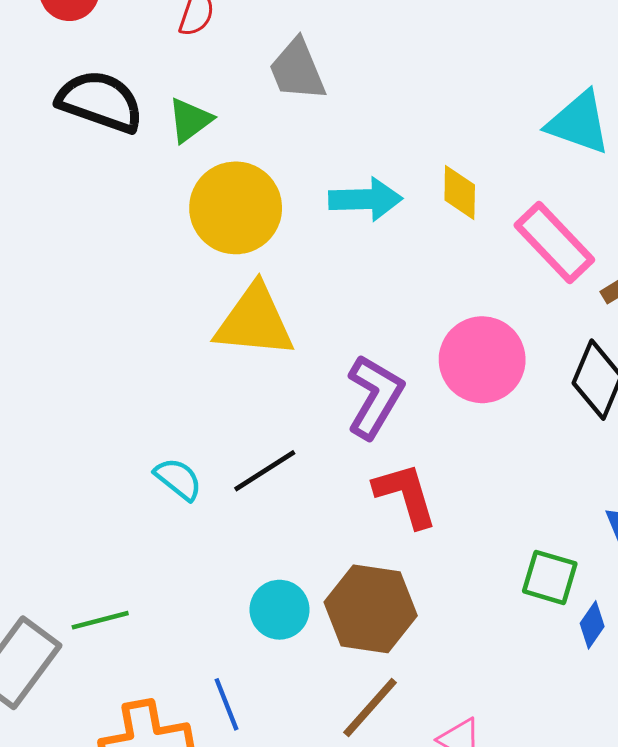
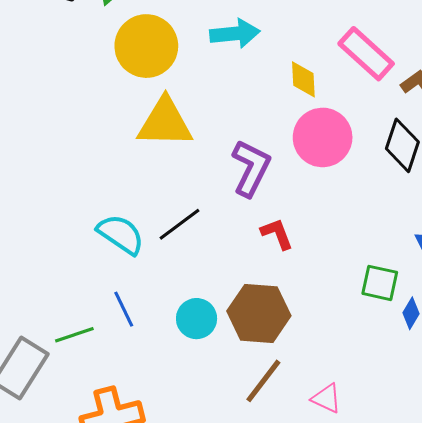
yellow diamond: (460, 192) -> (303, 79), moved
cyan semicircle: (178, 479) -> (121, 234), size x1.4
red L-shape: (406, 495) -> (277, 234), size x0.7
blue line: (226, 704) -> (124, 309), moved

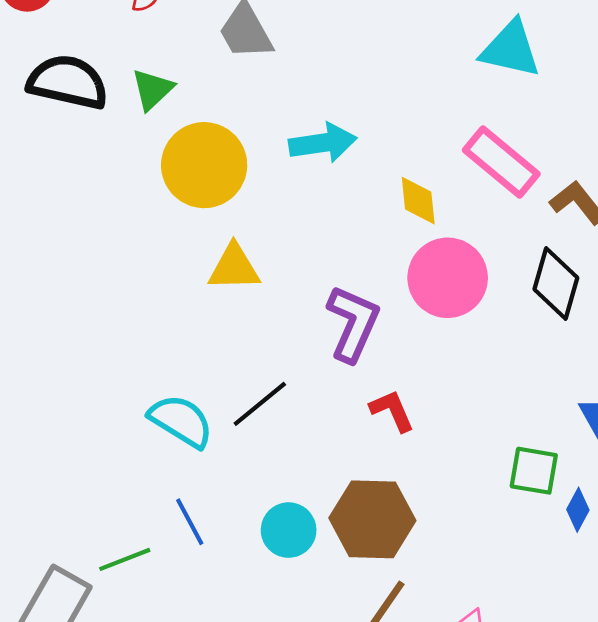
yellow triangle: (165, 123) -> (234, 267), size x0.7

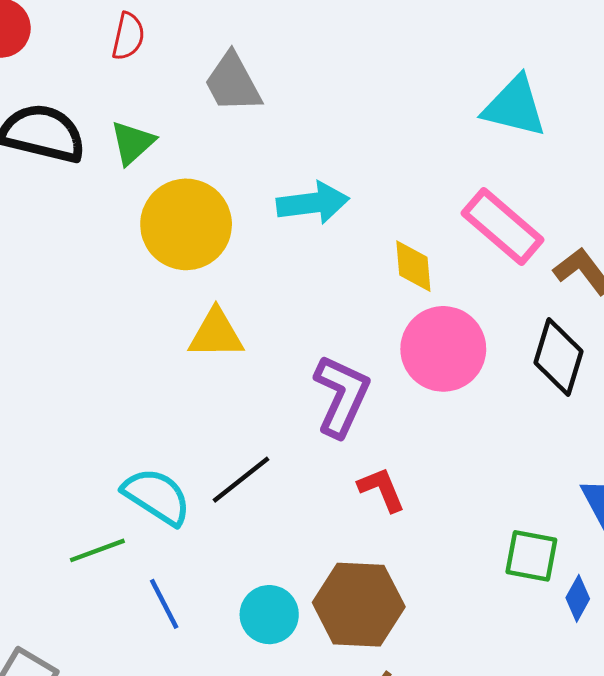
green line: (125, 559) -> (97, 550), moved

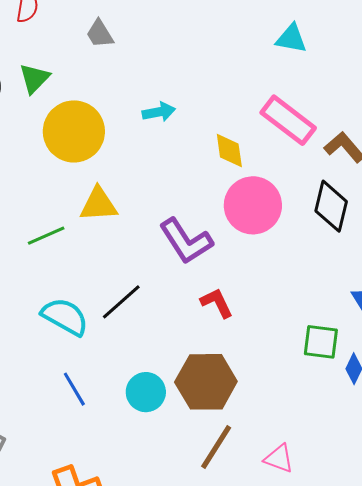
gray trapezoid: (233, 83) -> (100, 34), size x0.7
cyan triangle: (514, 106) -> (291, 39), size x0.7
cyan arrow: (313, 203) -> (159, 112), size x0.7
purple L-shape: (342, 396) -> (186, 241), turned 126
green line: (97, 550) -> (46, 236), moved

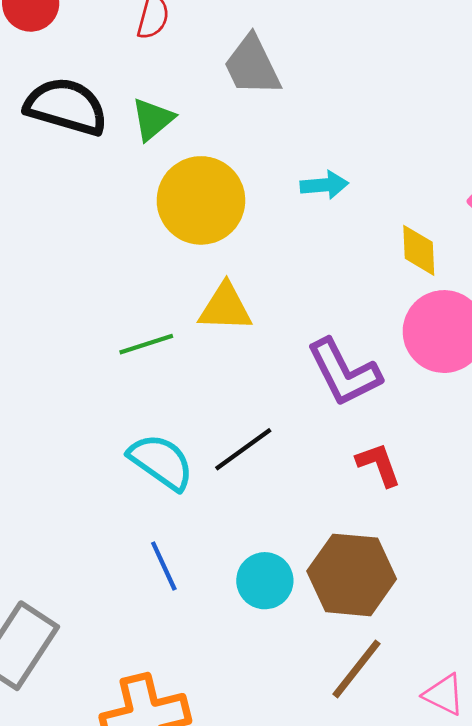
gray trapezoid: (100, 34) -> (252, 66), size x1.5

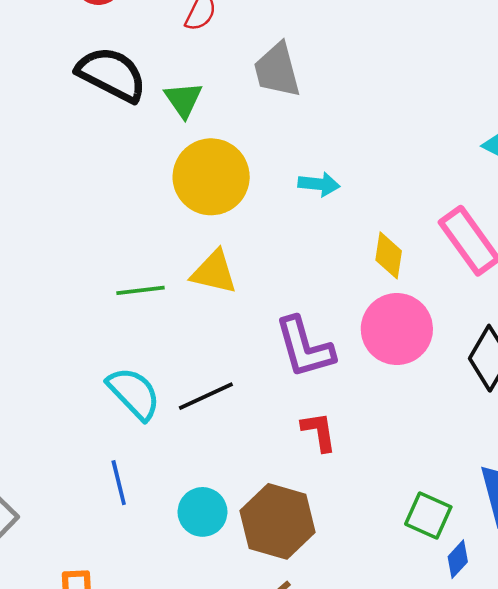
green triangle: (153, 119) -> (183, 100), turned -36

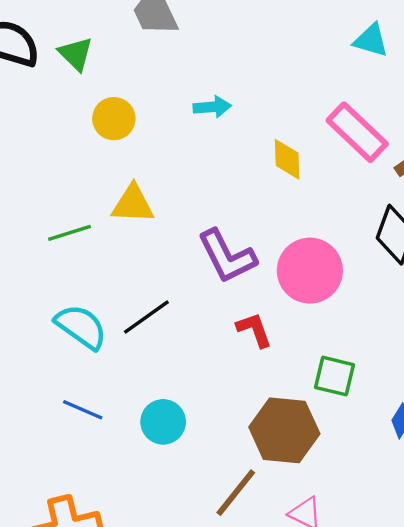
yellow circle: (211, 177) -> (114, 119), size x0.6
pink circle: (397, 329) -> (310, 271), moved
blue line: (119, 483) -> (83, 410), turned -42
green square: (428, 515) -> (335, 376), moved
brown hexagon: (278, 521) -> (284, 430), moved

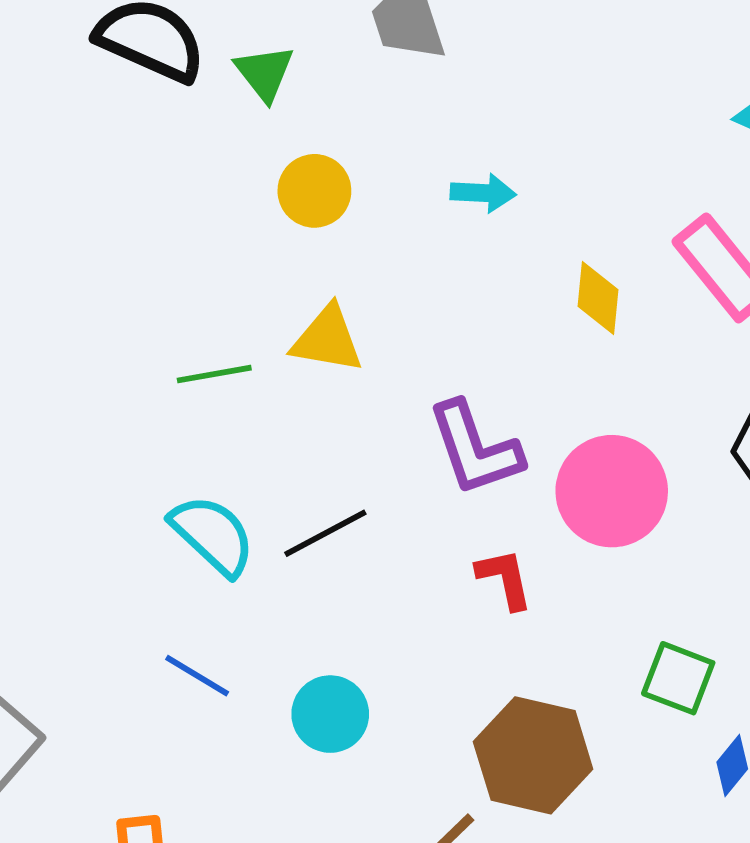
green square: (335, 376) -> (678, 678), moved

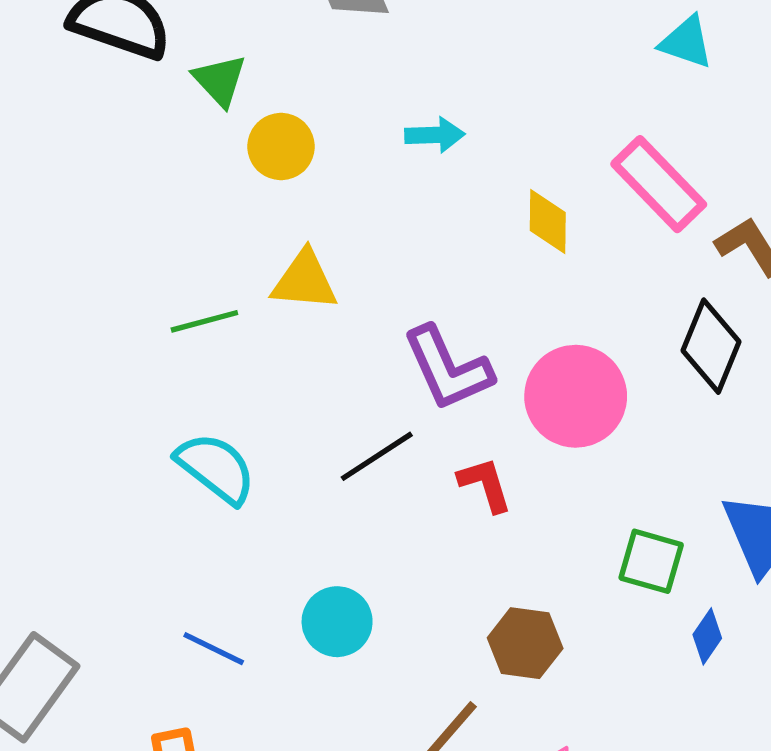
green triangle: (264, 73) -> (220, 80), moved
black line: (325, 533) -> (377, 456), moved
blue line: (197, 676) -> (214, 649), moved
brown hexagon: (533, 755) -> (525, 643), size x0.7

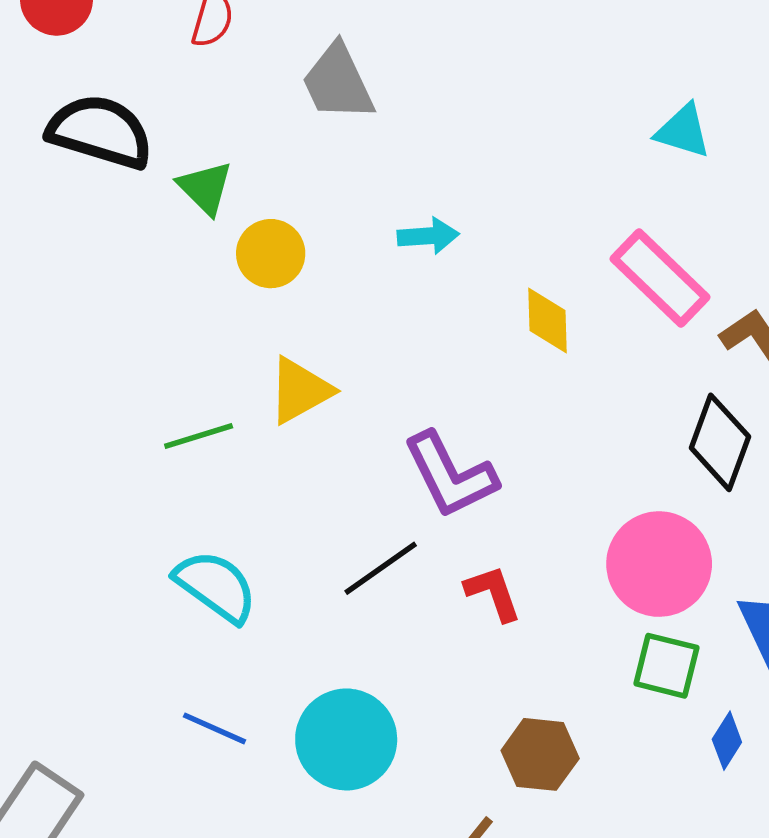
yellow triangle: (305, 281) -> (300, 390), turned -32
pink circle: (576, 396) -> (659, 564), moved
cyan circle: (337, 622) -> (346, 739), size x1.4
blue line: (214, 649) -> (214, 728), moved

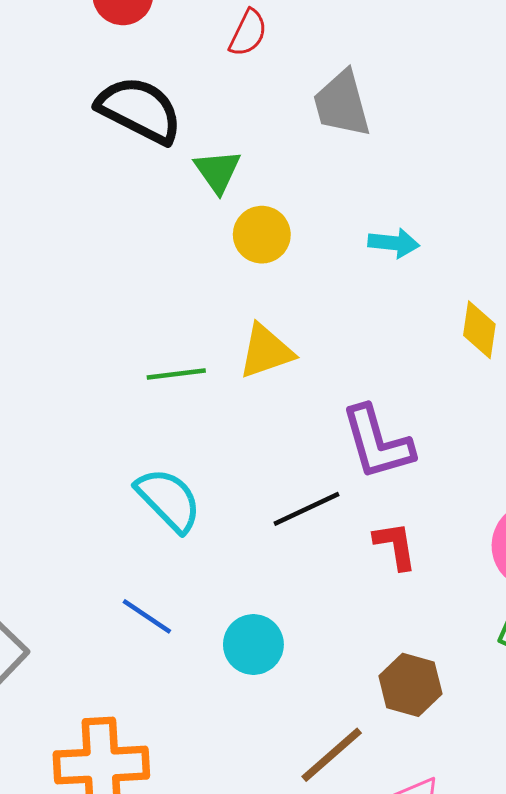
cyan circle: (346, 739) -> (253, 644), size x0.7

